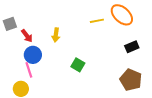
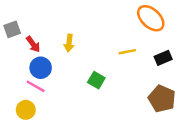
yellow line: (97, 21) -> (127, 52), moved
pink line: (29, 70) -> (36, 86), turned -42

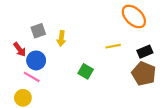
gray square: (12, 29) -> (38, 31), moved
red arrow: (33, 44) -> (20, 49), moved
brown pentagon: (162, 99) -> (144, 74), moved

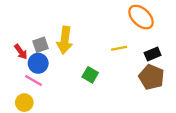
gray square: (38, 31) -> (40, 45), moved
yellow arrow: (61, 38) -> (65, 40), size x1.6

